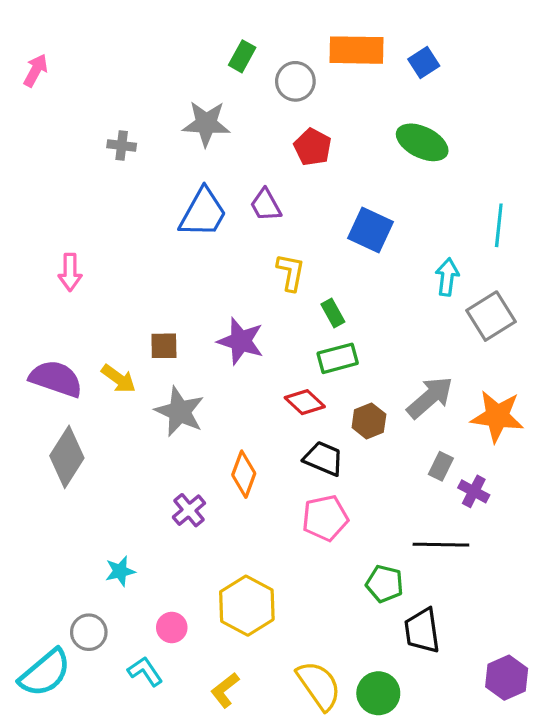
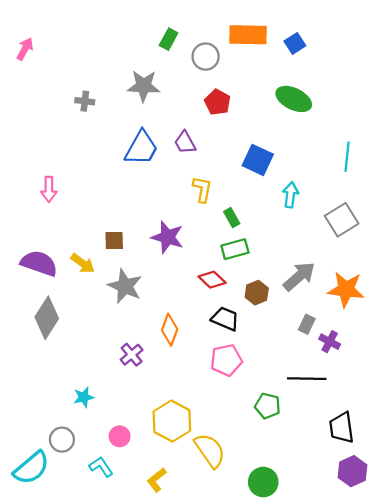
cyan arrow: (447, 277) -> (290, 195), moved
black trapezoid: (422, 631) -> (342, 428), moved
yellow semicircle: (319, 685) -> (210, 450), moved

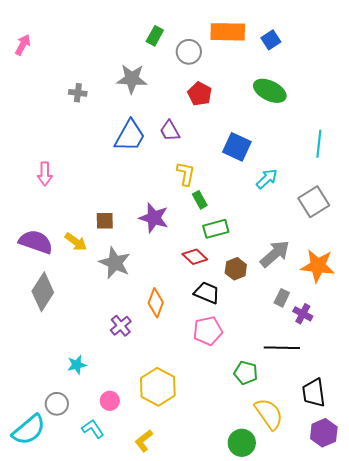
cyan arrow: (290, 195) -> (267, 179), turned 40
green rectangle: (232, 218) -> (200, 200), moved
yellow semicircle: (210, 450) -> (269, 414), moved

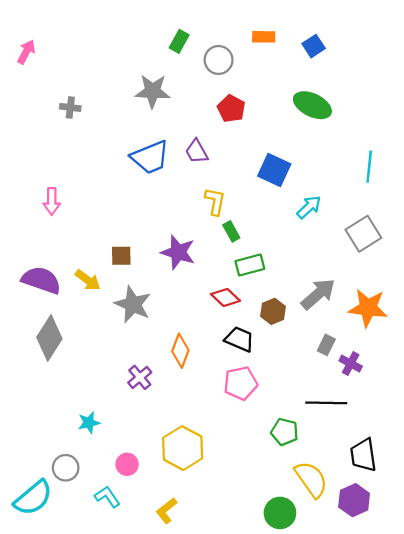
orange rectangle: (228, 32) -> (264, 37), size x0.6
gray cross: (78, 93) -> (70, 107), moved
blue trapezoid: (130, 136) -> (150, 157), turned 39
purple hexagon: (324, 433) -> (354, 500), moved

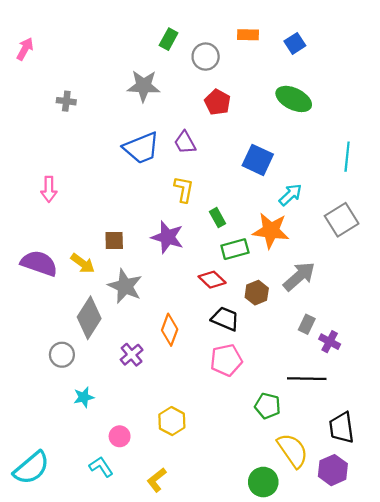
yellow L-shape: (215, 201) -> (184, 189), moved
orange star: (368, 308) -> (271, 231), moved
gray diamond: (49, 338) -> (89, 318), moved
yellow hexagon: (183, 448) -> (172, 421), size x0.7
gray circle: (66, 468) -> (62, 355), moved

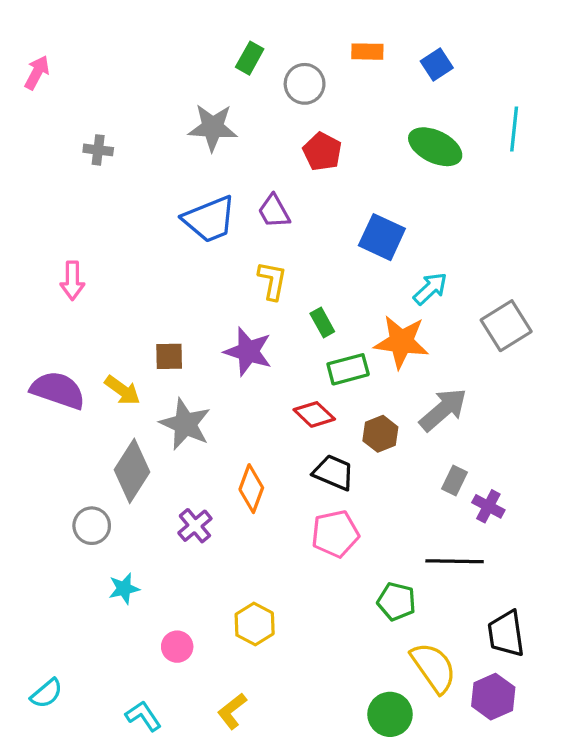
cyan line: (347, 157) -> (514, 129), moved
cyan L-shape: (101, 467) -> (143, 716), moved
cyan semicircle: (31, 468) -> (47, 693), size x0.6

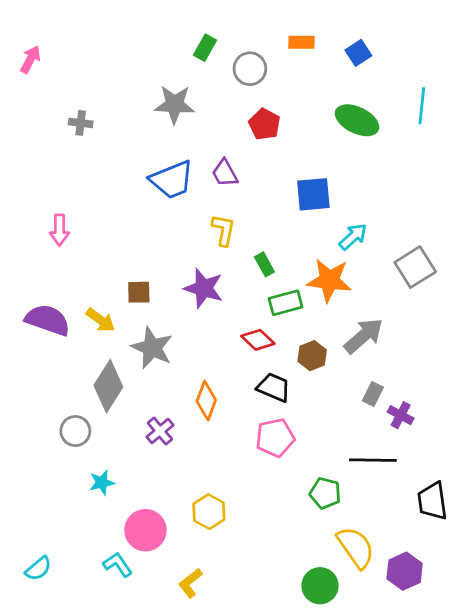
blue square: (382, 237) -> (313, 194), turned -30
black trapezoid: (506, 634) -> (432, 501), moved
pink circle: (177, 647) -> (145, 530), size x1.6
cyan L-shape: (143, 716) -> (118, 565), moved

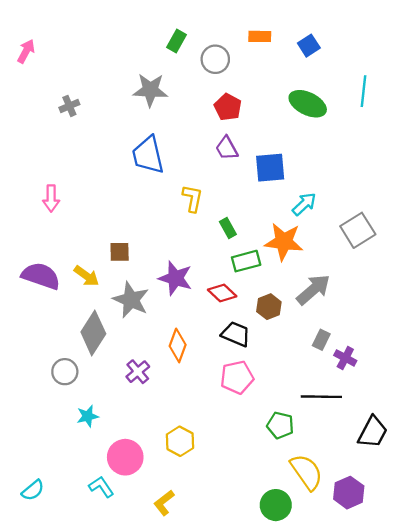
gray cross: (81, 123) -> (69, 106), turned -30
purple trapezoid: (225, 173) -> (227, 148), moved
blue trapezoid: (172, 180) -> (148, 155), turned 99
purple star: (204, 288) -> (175, 278), moved
black trapezoid: (432, 501) -> (373, 432), turned -144

